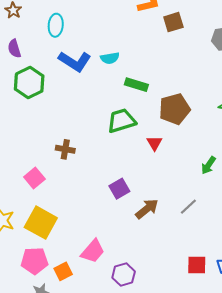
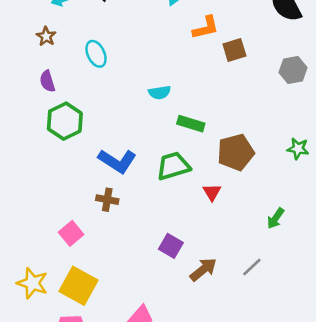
cyan ellipse: (56, 25) -> (96, 54), turned -30
blue L-shape: (75, 61) -> (117, 161), moved
purple square: (119, 189) -> (171, 246), turned -30

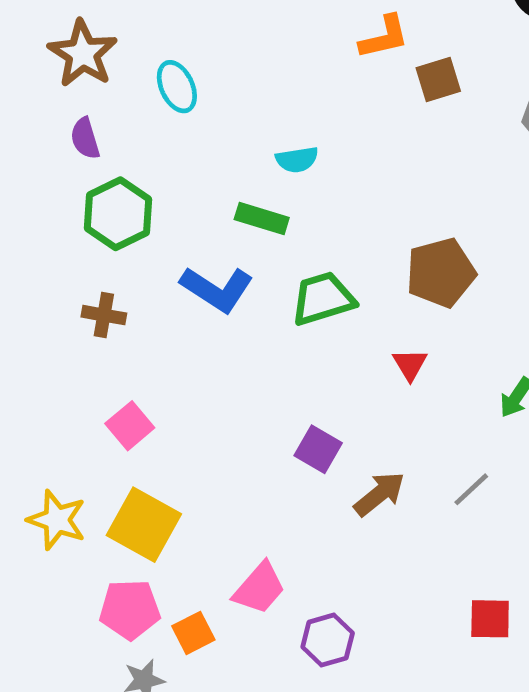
brown star: (46, 36) -> (83, 54), size x1.8
green rectangle: (191, 124) -> (262, 218), moved
red triangle: (212, 192) -> (410, 364), moved
brown cross: (107, 200) -> (104, 315), moved

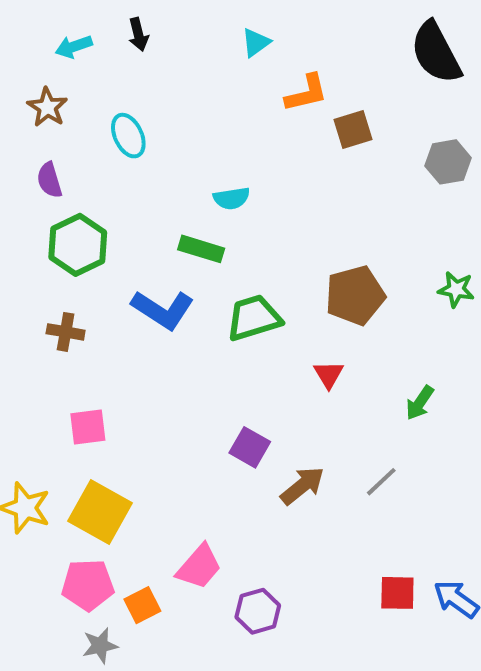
brown star: (83, 54) -> (47, 107), size x0.7
pink square: (130, 426) -> (88, 427), turned 33

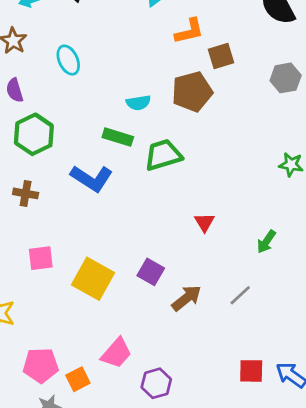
brown pentagon: (355, 295) -> (192, 92), moved
green trapezoid: (254, 318) -> (163, 155), moved
yellow square: (100, 512) -> (93, 279), moved

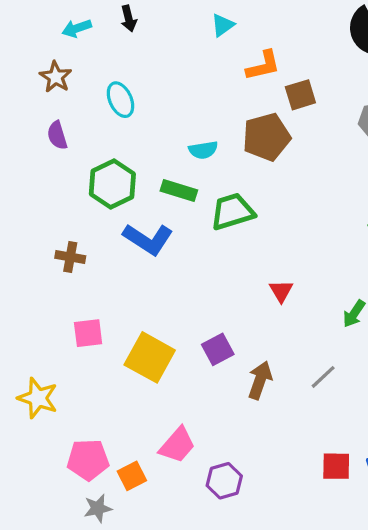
green hexagon: (34, 134) -> (112, 184), moved
purple square: (151, 272) -> (218, 349), turned 32
brown arrow: (187, 298) -> (260, 380), turned -32

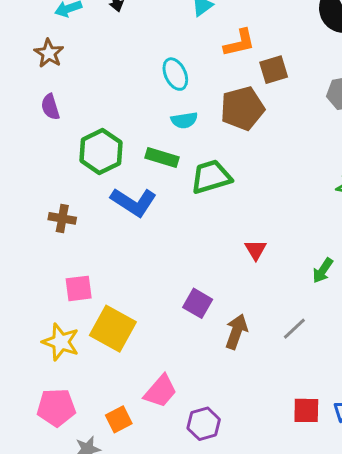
cyan ellipse: (120, 100) -> (175, 74), moved
purple square: (218, 349) -> (198, 303), turned -32
yellow square: (150, 357) -> (113, 329), moved
yellow star: (38, 398) -> (61, 342), moved
pink pentagon: (88, 460) -> (56, 407), moved

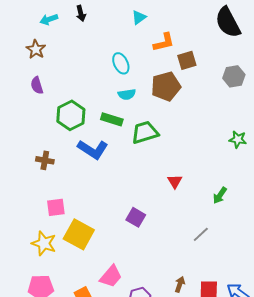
brown arrow: (236, 332) -> (180, 284), moved, size x0.7

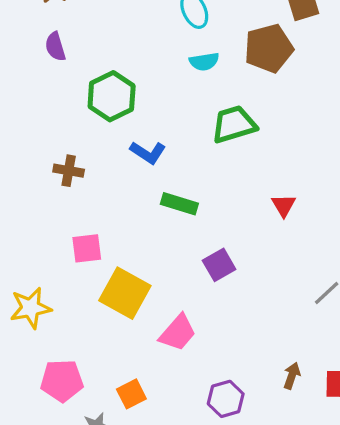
green rectangle: (112, 119) -> (179, 204), moved
blue L-shape: (93, 149) -> (148, 152), size x0.7
purple square: (136, 217) -> (219, 265), turned 30
yellow star: (44, 243) -> (31, 308), moved, turned -30
pink trapezoid: (111, 276) -> (178, 333), moved

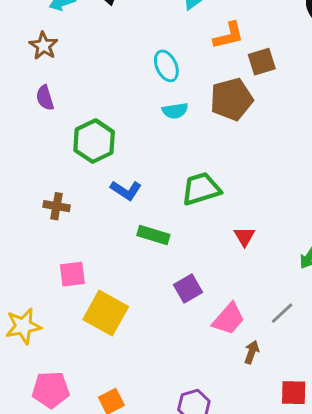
green trapezoid: (234, 124) -> (201, 189), moved
pink trapezoid: (178, 333) -> (229, 319), moved
brown arrow: (292, 376) -> (252, 352), moved

